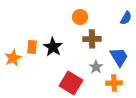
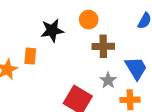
black star: (53, 47) -> (52, 30), moved, turned 30

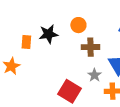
orange rectangle: (30, 56) -> (26, 42), moved

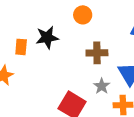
orange circle: (78, 25) -> (83, 15), moved

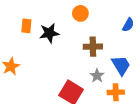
orange rectangle: (21, 47) -> (26, 26), moved

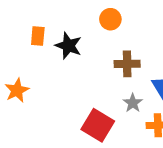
black star: (49, 33) -> (69, 46), turned 30

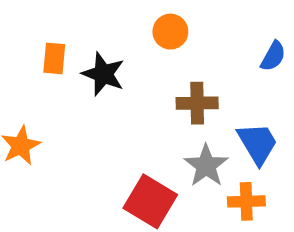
gray star: (133, 103) -> (206, 166), size x1.4

